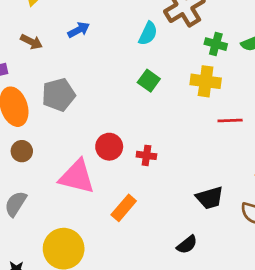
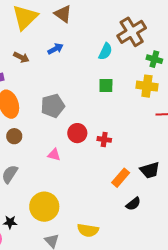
green square: (149, 81) -> (106, 85), turned -35
gray pentagon: (59, 95) -> (53, 106), moved
pink triangle: (77, 177) -> (54, 155), size x0.5
orange rectangle: (124, 208) -> (121, 178), moved

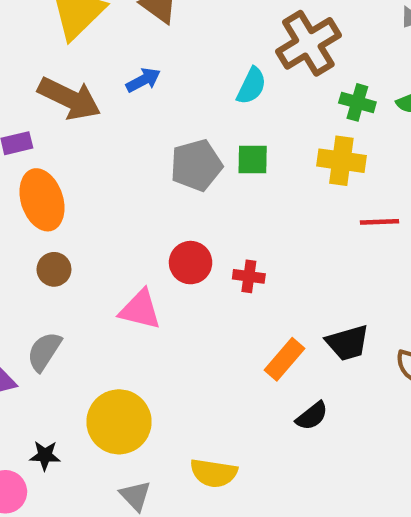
brown arrow: (21, 57) -> (69, 98), size x1.8
gray pentagon: (53, 106) -> (196, 165), moved
pink triangle: (54, 155) -> (140, 310), size x1.5

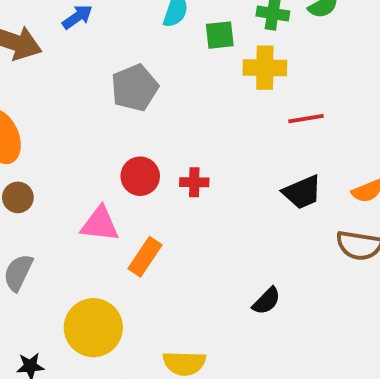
green square: (253, 159) -> (220, 35), moved
black trapezoid: (348, 343) -> (302, 192), moved
orange rectangle: (284, 359) -> (145, 257), moved

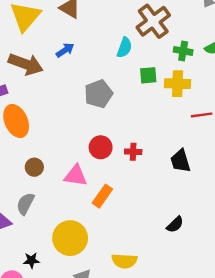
green square: (220, 35) -> (148, 75), moved
black trapezoid: (302, 192) -> (180, 161), moved, turned 95
brown circle: (18, 197) -> (34, 167), moved

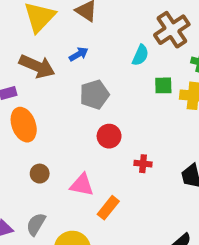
gray pentagon: (98, 94) -> (94, 95), moved
red circle: (101, 147) -> (109, 136), moved
gray semicircle: (25, 204) -> (36, 224), moved

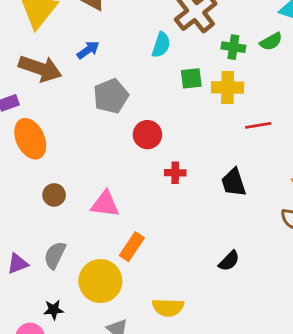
red circle: (109, 136) -> (147, 135), moved
orange rectangle: (108, 208) -> (132, 247), moved

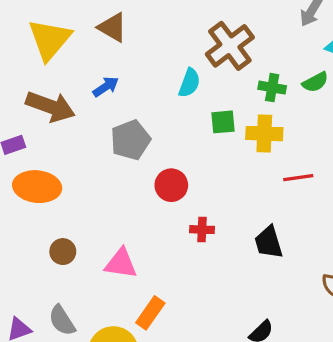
orange ellipse: (30, 139) -> (37, 187), turned -60
gray semicircle: (55, 255) -> (62, 320), turned -60

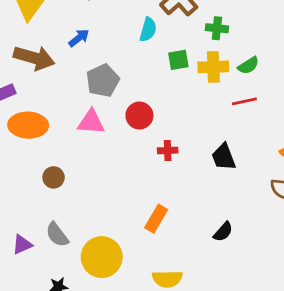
green semicircle: (315, 82) -> (248, 65), moved
pink triangle: (121, 263) -> (91, 122), moved
orange rectangle: (150, 313) -> (156, 219), moved

